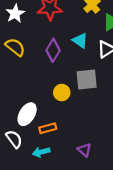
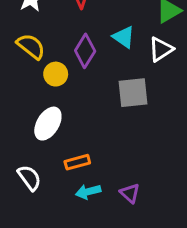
yellow circle: (62, 93) -> (56, 74), moved
white ellipse: (27, 114) -> (48, 124), moved
cyan arrow: (41, 152) -> (88, 192), moved

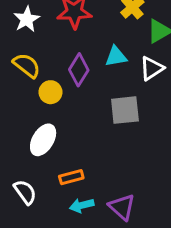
cyan triangle: (124, 37) -> (116, 56), turned -45
purple triangle: (130, 193) -> (122, 207), size x1.4

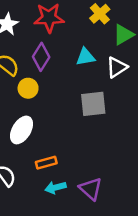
purple diamond: (79, 70) -> (41, 57), moved

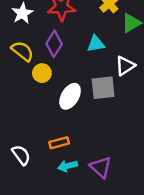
white triangle: (117, 67) -> (125, 66), moved
white ellipse: (22, 130) -> (70, 96), moved

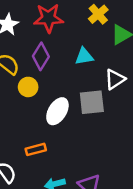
orange rectangle: (59, 143) -> (36, 149), moved

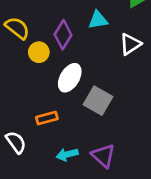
purple diamond: (41, 56) -> (63, 35), moved
gray square: (92, 102) -> (98, 101), moved, turned 36

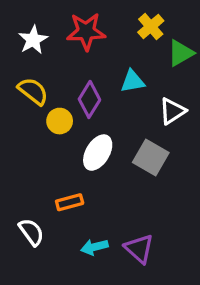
gray square: (98, 101) -> (151, 157), moved

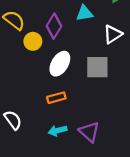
gray square: (151, 157) -> (97, 67), turned -30
orange rectangle: (70, 202) -> (56, 98), moved

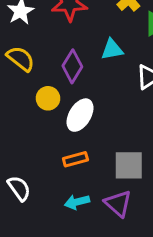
yellow circle: (33, 41) -> (48, 98), moved
gray square: (97, 67) -> (129, 165), moved

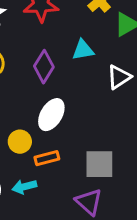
yellow circle: (48, 98) -> (20, 142), moved
cyan arrow: (77, 202) -> (24, 187), moved

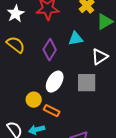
orange rectangle: (47, 158) -> (52, 111), turned 42
gray square: (99, 164) -> (87, 83), moved

